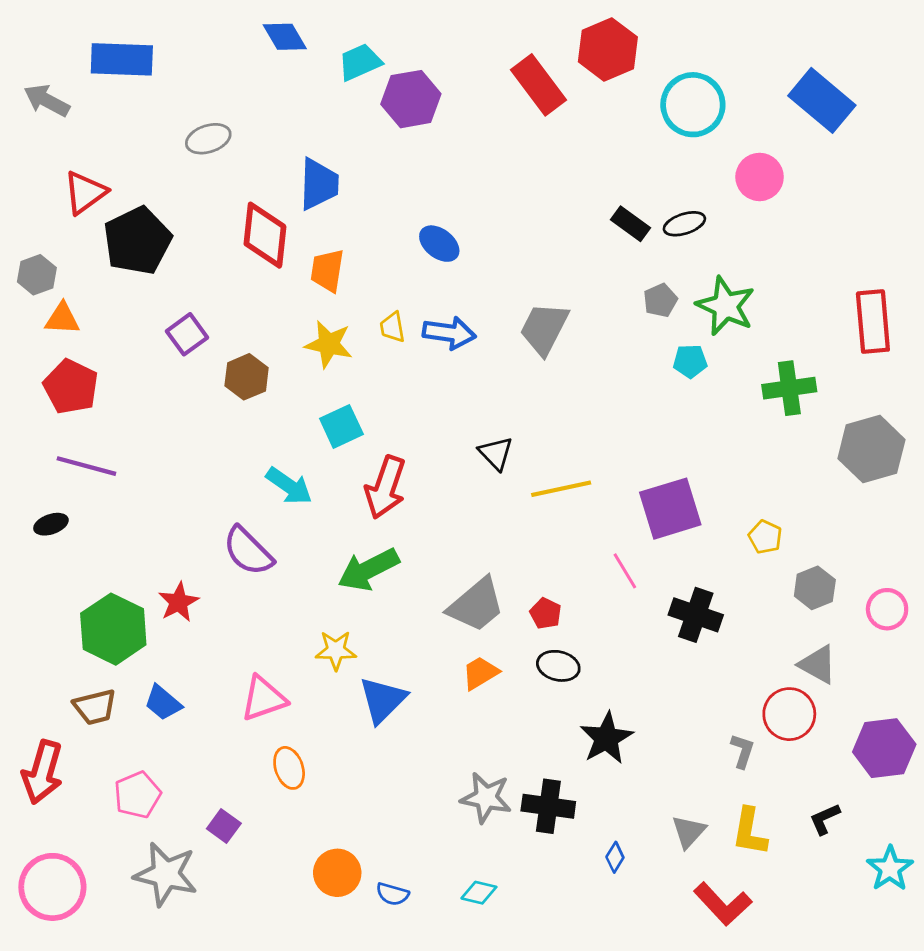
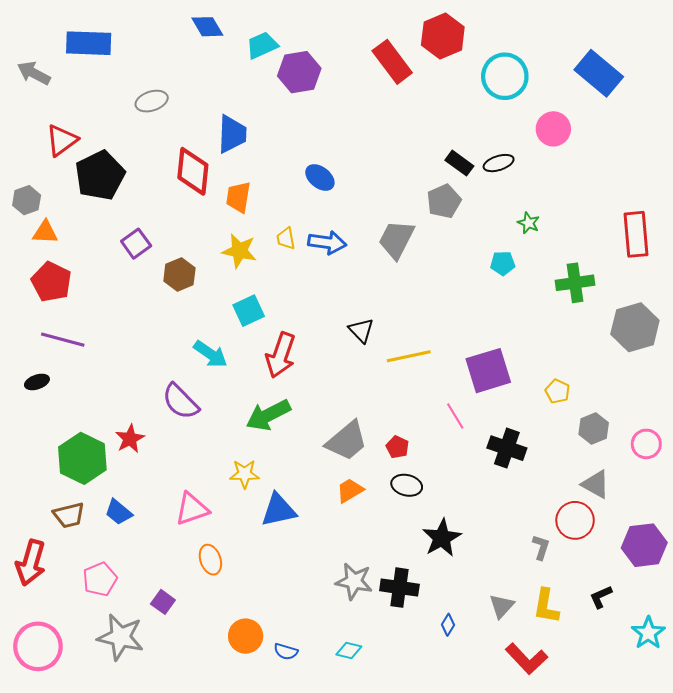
gray pentagon: (660, 300) -> (444, 201), moved, size x1.4
green star: (726, 306) -> (529, 223), size x0.5
blue triangle: (383, 700) -> (279, 510), turned 33

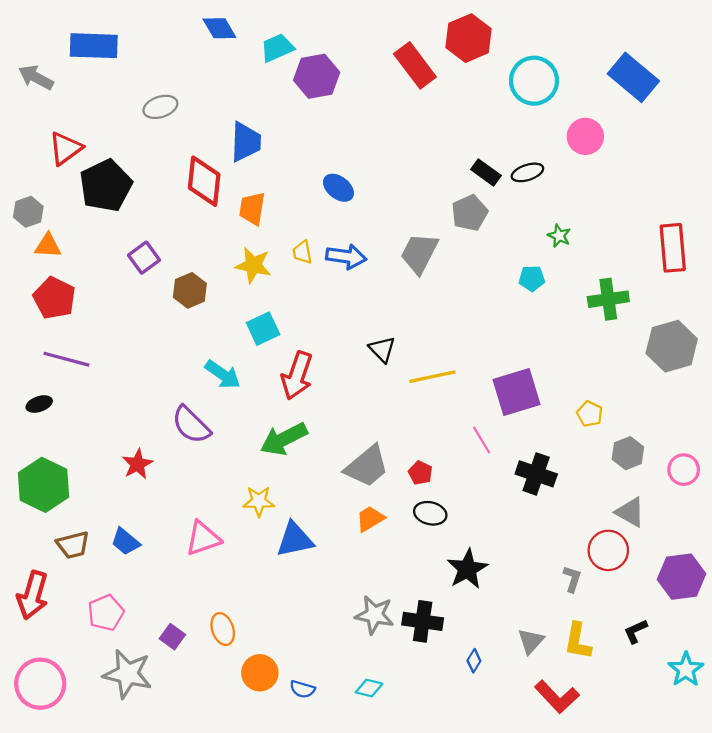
green hexagon: (82, 458) -> (44, 485), moved
orange ellipse: (210, 560) -> (223, 629), moved

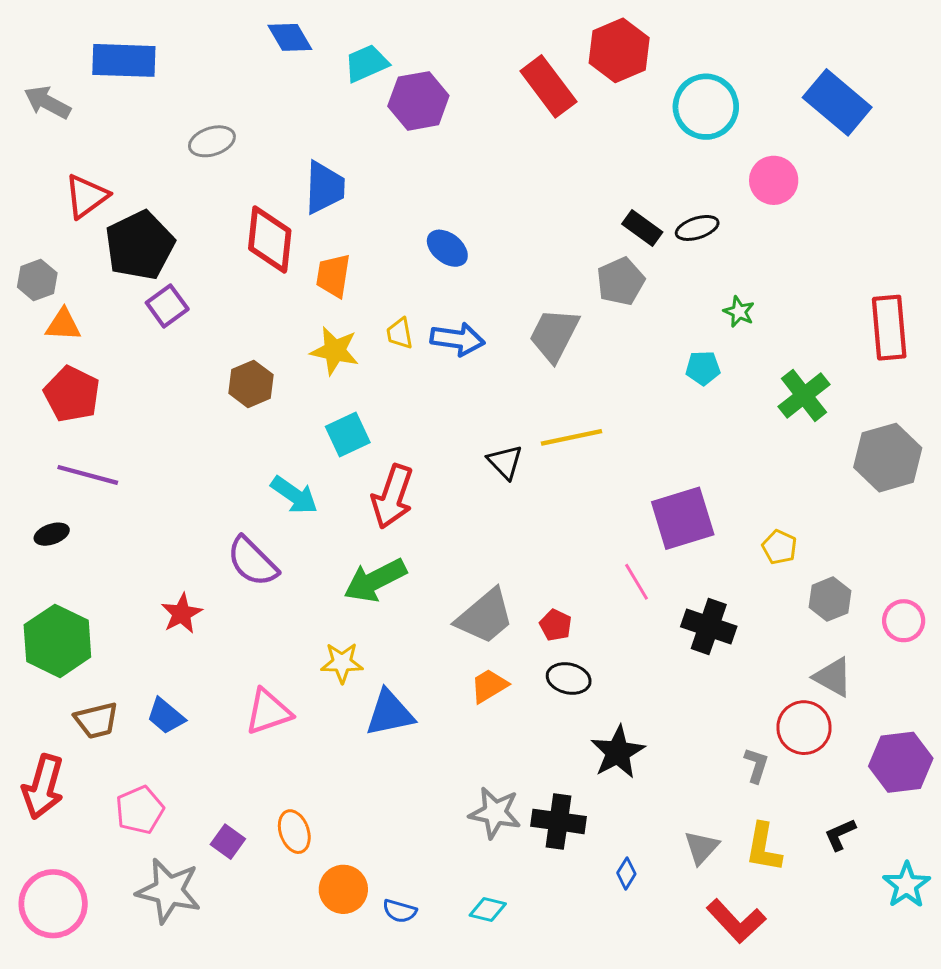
purple square: (144, 258) -> (167, 306), moved
green cross: (608, 299) -> (804, 395), turned -30
yellow line: (432, 377) -> (572, 437), moved

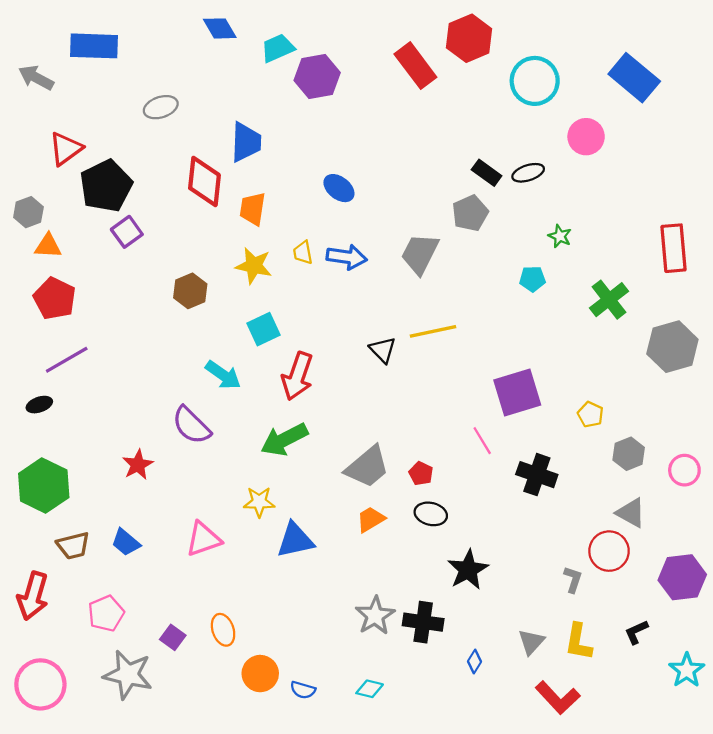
purple line: (88, 475) -> (67, 360), turned -45
gray star: (495, 813) -> (375, 616), turned 30

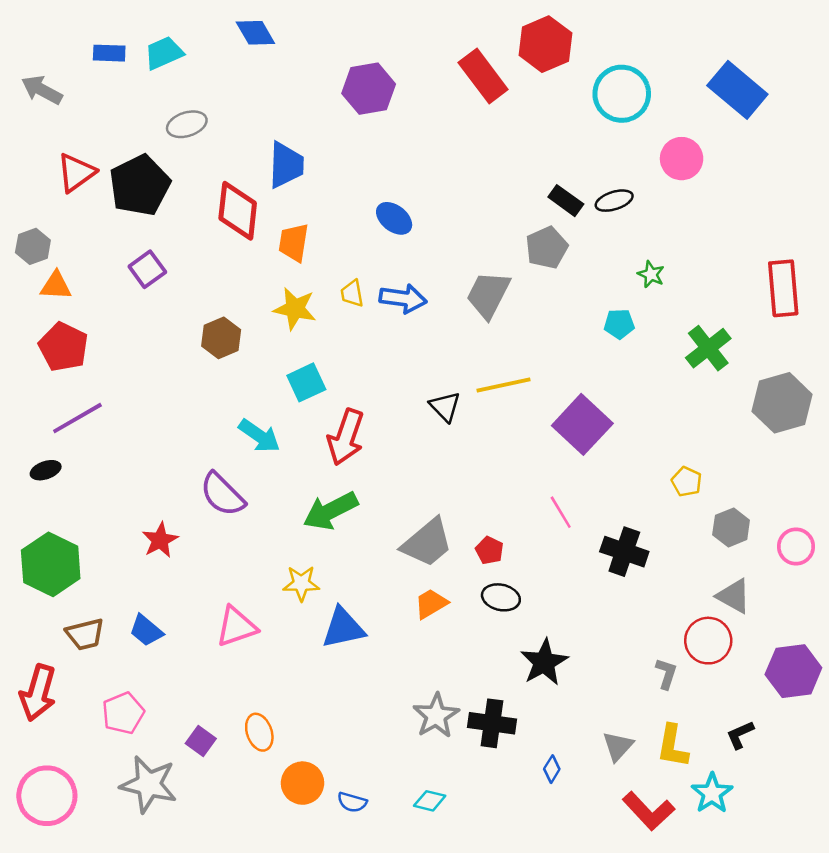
blue rectangle: (94, 46) -> (109, 53), size x0.6
cyan trapezoid: (278, 48) -> (164, 53), moved
black pentagon: (106, 186) -> (140, 185), moved
purple square: (517, 393) -> (582, 424), moved, turned -30
cyan star: (687, 670) -> (712, 793), moved

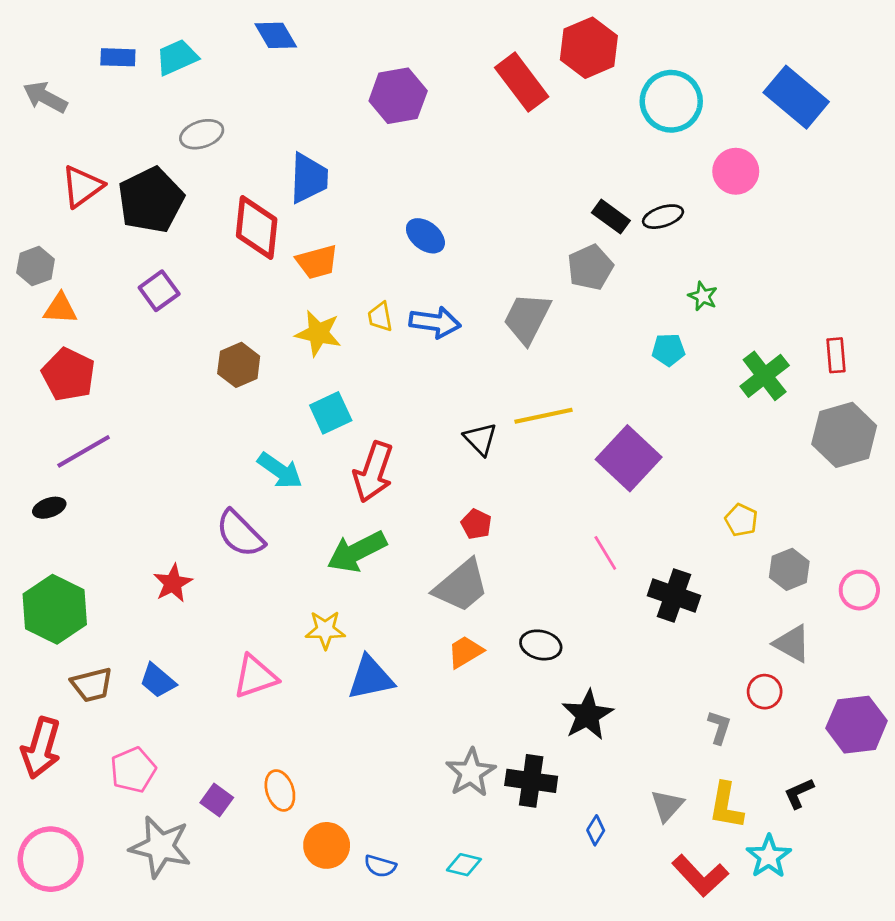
orange trapezoid: (294, 243) -> (317, 262), turned -114
red rectangle: (783, 288) -> (836, 355), moved, size x0.6
red pentagon: (489, 550) -> (476, 524), moved
red circle: (708, 641) -> (765, 692), size x0.7

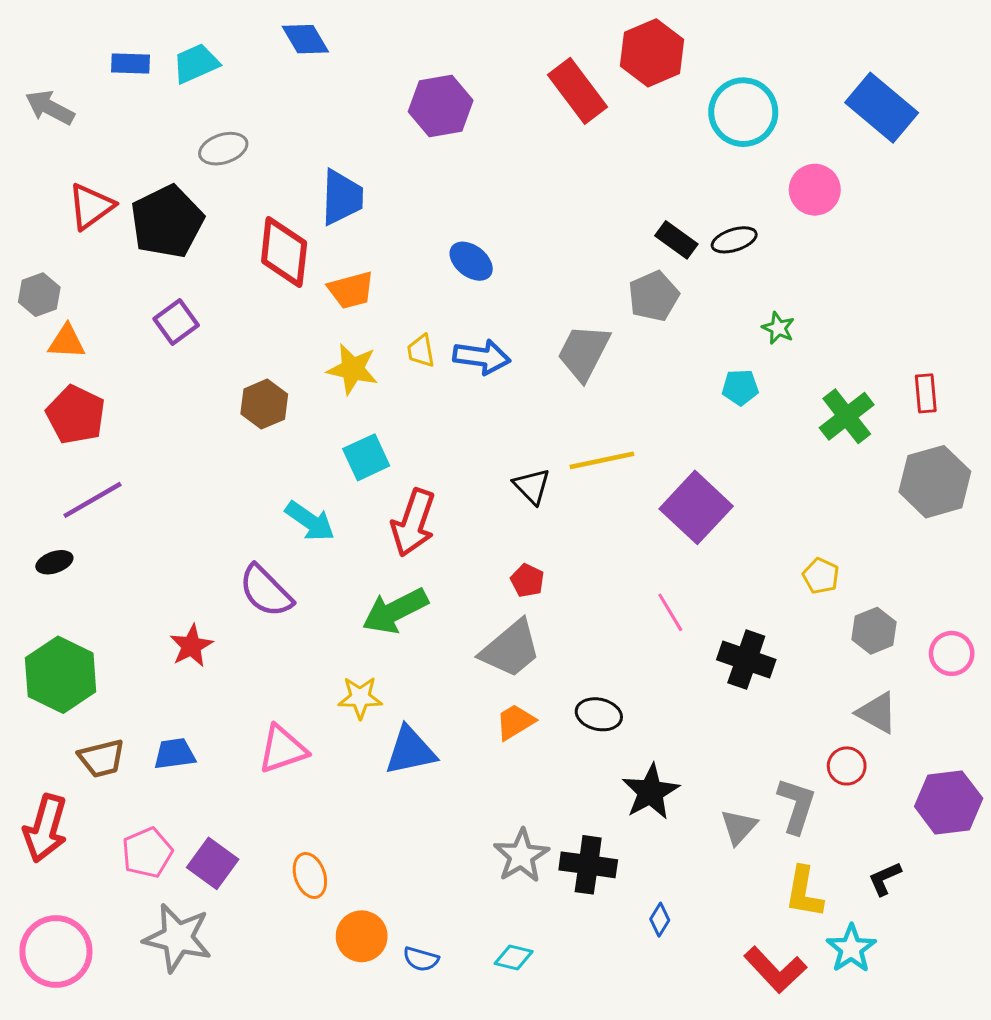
blue trapezoid: (158, 681) -> (175, 754), turned 132
gray L-shape: (719, 727) -> (797, 806), size x1.5
purple square: (217, 800) -> (213, 863), moved, size x1.4
gray triangle: (667, 806) -> (739, 827), moved

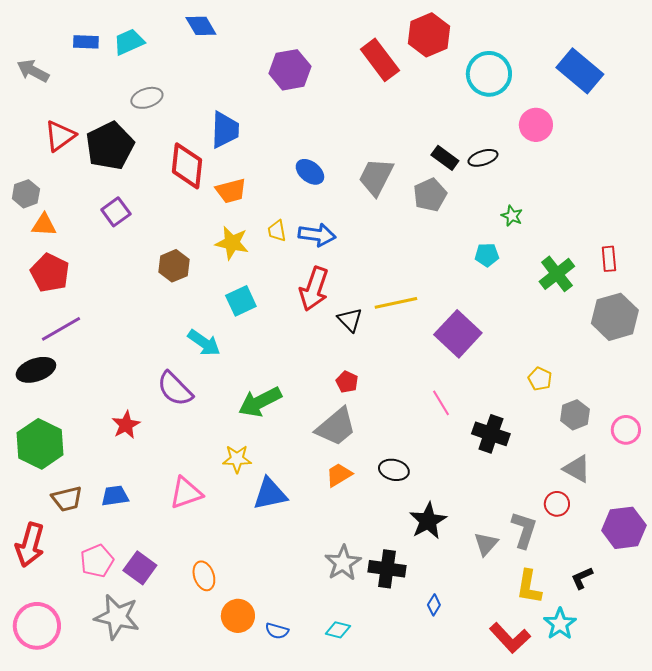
gray trapezoid: (584, 352) -> (376, 177), moved
red arrow: (413, 523) -> (314, 289), moved
black ellipse: (54, 562) -> (36, 370), size x1.6

